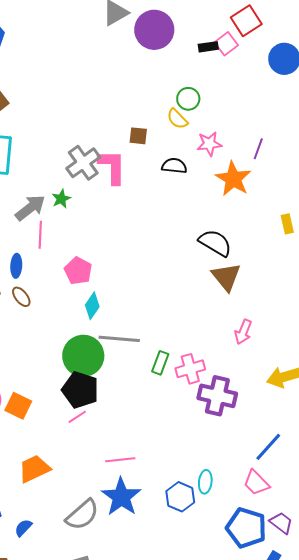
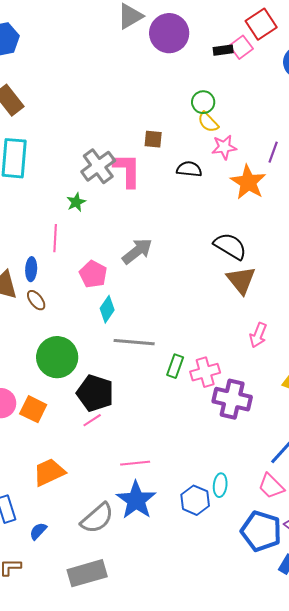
yellow semicircle: (177, 119) -> (208, 122), moved
gray arrow: (30, 208) -> (137, 251), moved
green circle: (83, 356) -> (57, 357), moved

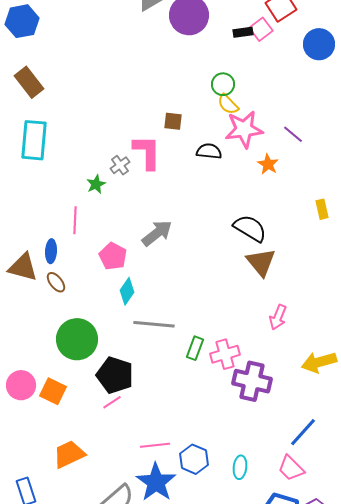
pink star: (224, 147) -> (244, 129), size x1.5
purple line: (273, 152) -> (293, 134), turned -70
gray cross: (98, 166) -> (120, 165), moved, size x0.6
orange star: (248, 182) -> (268, 164), size x0.6
blue hexagon: (195, 500) -> (194, 459), moved

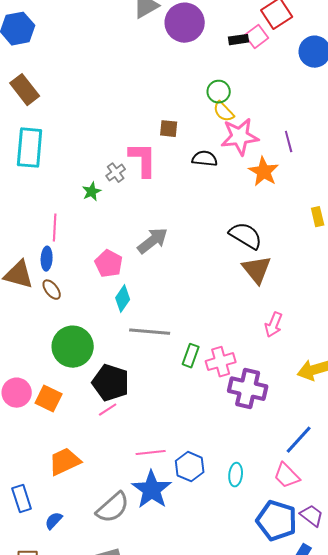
purple line: (293, 134) -> (289, 142), turned 35
orange star: (268, 164) -> (264, 172), size x1.4
pink line: (75, 220) -> (55, 228), moved

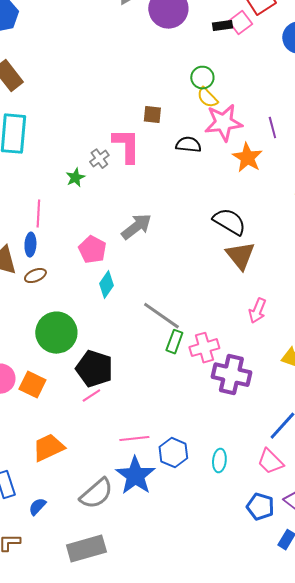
brown ellipse: (52, 290) -> (35, 276), turned -75
gray line: (150, 332) -> (161, 316), moved, turned 30
blue pentagon: (277, 521) -> (260, 507), size x0.7

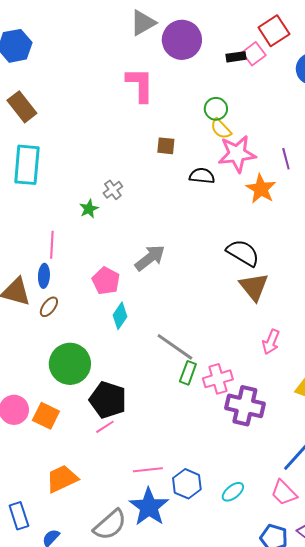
pink L-shape: (126, 146) -> (140, 85), moved
brown ellipse: (35, 276) -> (49, 307), turned -30
cyan ellipse: (219, 461) -> (233, 492), turned 45

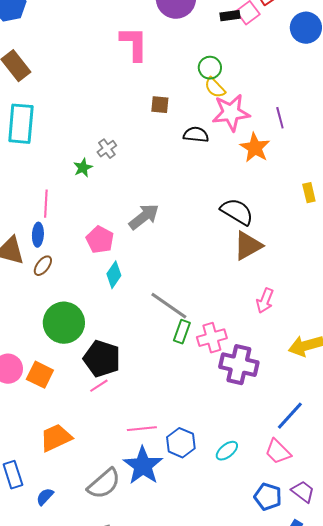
brown triangle: (254, 287) -> (248, 246), turned 40

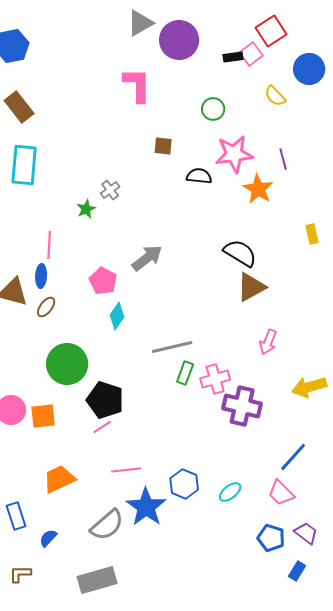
yellow semicircle: (215, 88) -> (275, 96), moved
gray line: (169, 306) -> (172, 347), turned -48
orange square: (40, 375) -> (43, 416), turned -32
pink line: (142, 429) -> (126, 470), moved

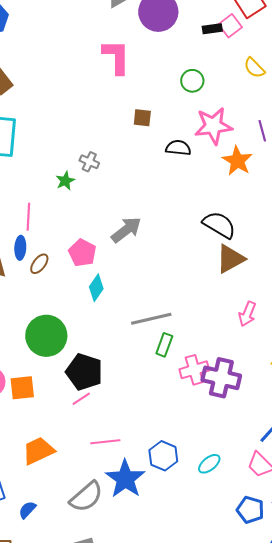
gray cross: (110, 190) -> (89, 162), turned -30
brown ellipse: (46, 307) -> (39, 264), moved
pink cross: (215, 379) -> (194, 370), moved

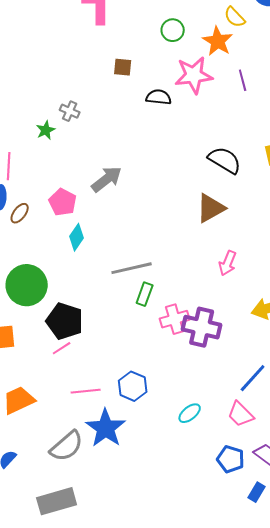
orange star: (237, 161) -> (218, 41), moved
black semicircle: (219, 225) -> (225, 160), moved
blue hexagon: (163, 456) -> (133, 386), moved

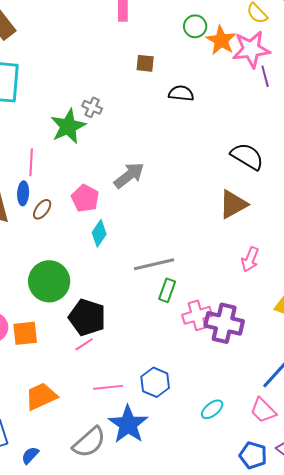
orange star: (218, 41) -> (221, 40), moved
pink star: (194, 75) -> (251, 49), moved
green star: (46, 130) -> (68, 126), size x1.8

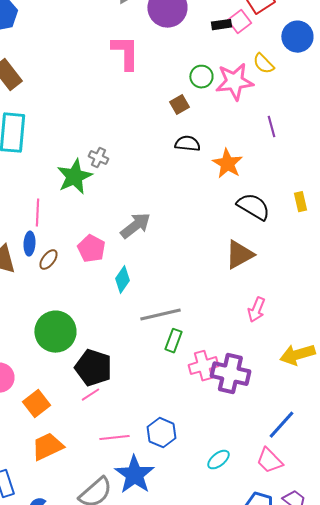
orange star: (221, 40) -> (227, 164), moved
pink star: (251, 49) -> (234, 82), moved
brown square: (145, 63) -> (179, 105), moved, turned -36
cyan diamond: (99, 233) -> (122, 280), moved
orange square: (25, 333) -> (36, 404), moved, turned -32

